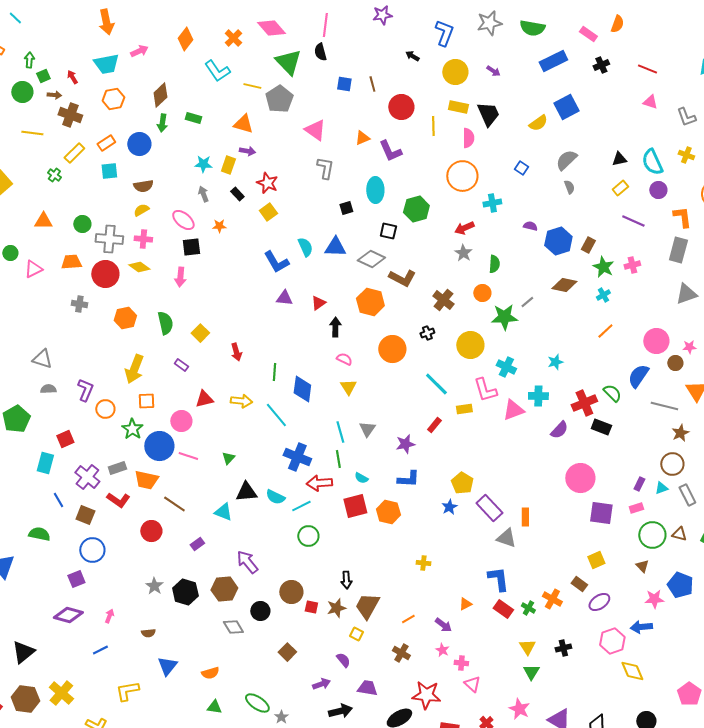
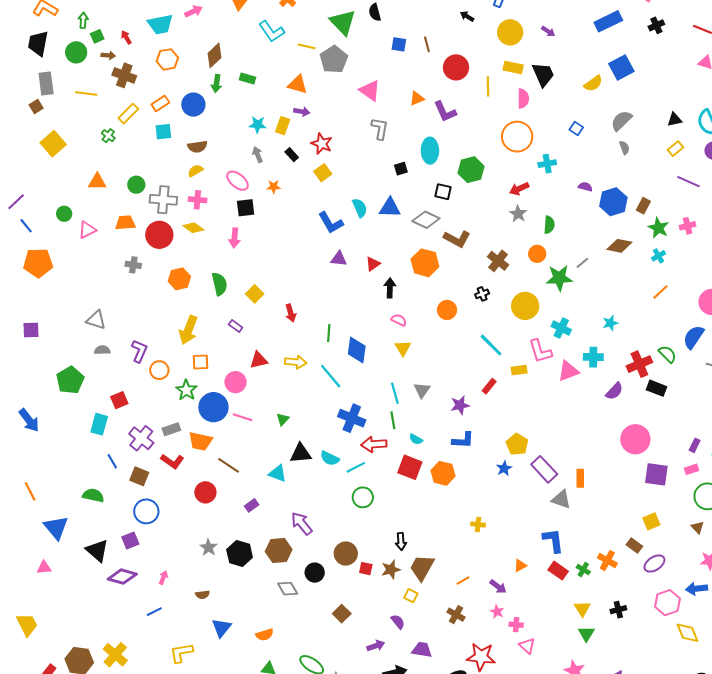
orange circle: (392, 349) -> (447, 310), size x0.7
red square: (355, 506) -> (410, 467), turned 35
black triangle: (23, 652) -> (97, 550), moved, turned -40

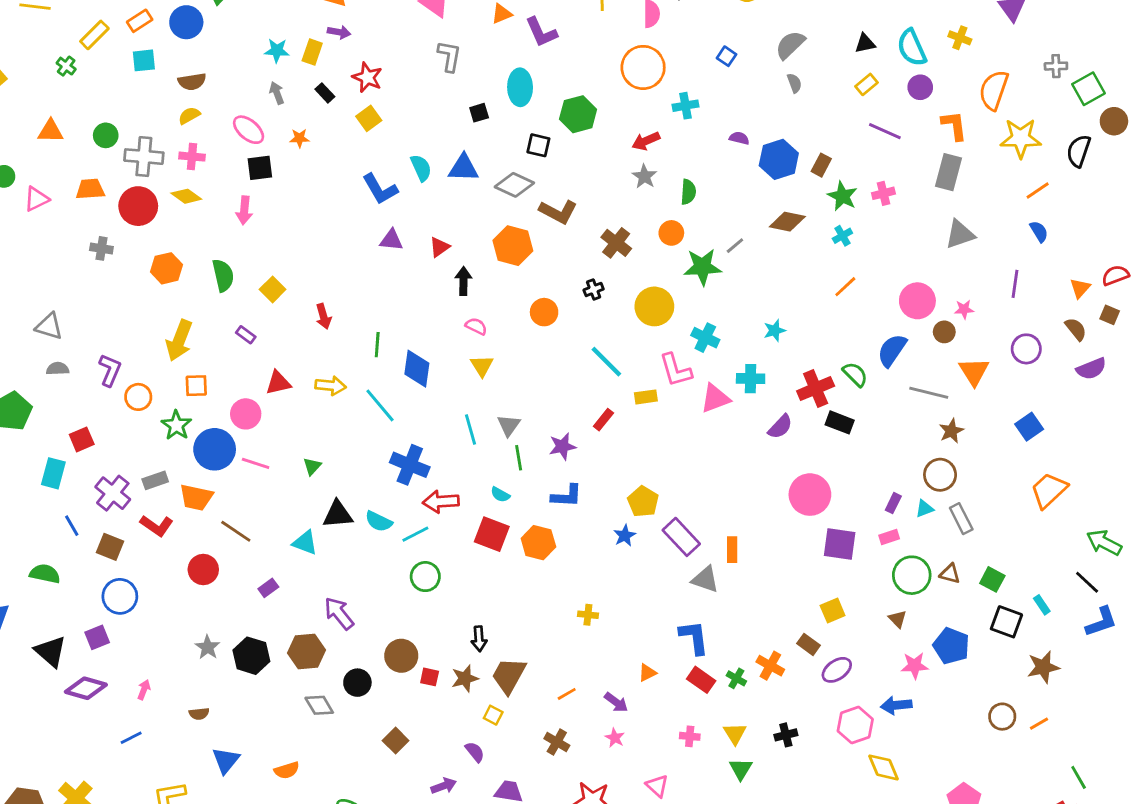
green line: (393, 420) -> (519, 458), moved
pink cross: (516, 625) -> (690, 736), moved

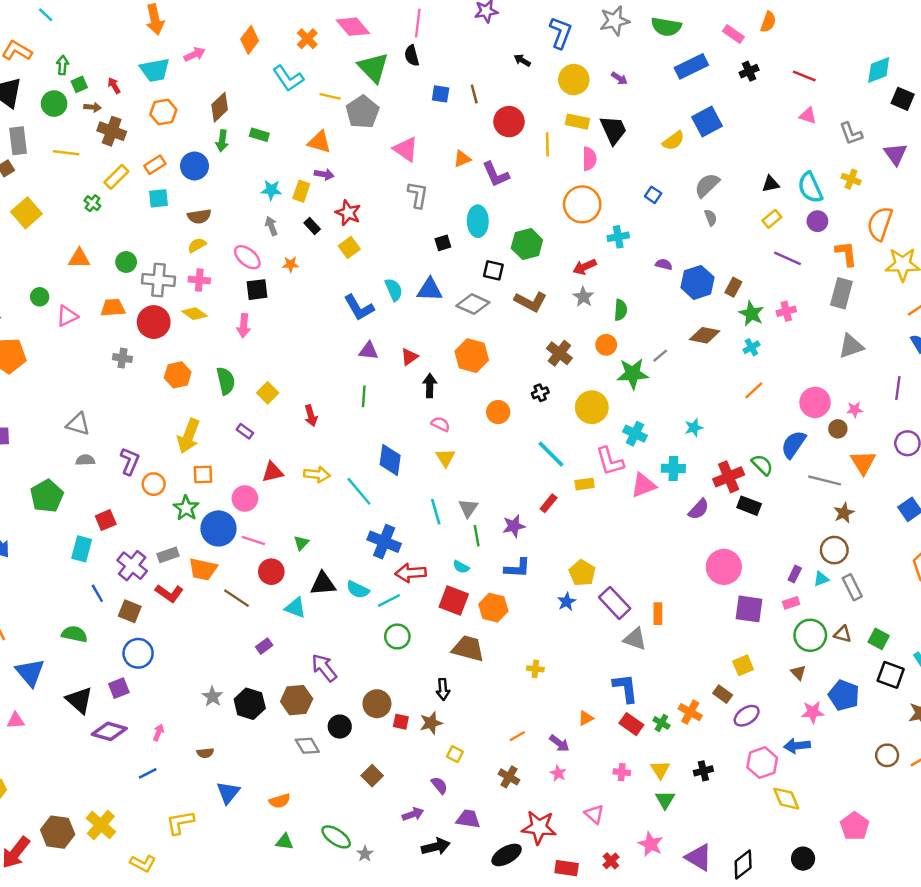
brown L-shape: (558, 212) -> (531, 302), moved
green line: (377, 345) -> (364, 396), moved
red circle: (203, 569) -> (271, 572), moved
brown trapezoid: (509, 676) -> (468, 648), moved, turned 76

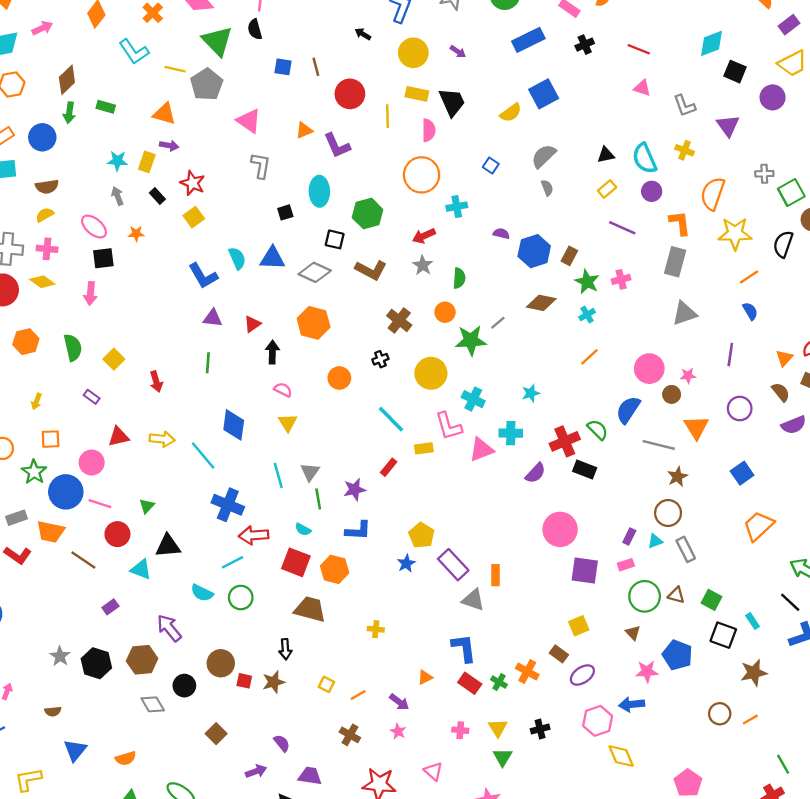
yellow arrow: (188, 436) -> (36, 401), size x0.5
cyan semicircle: (358, 590) -> (202, 593), moved
yellow square: (455, 754) -> (326, 684), moved

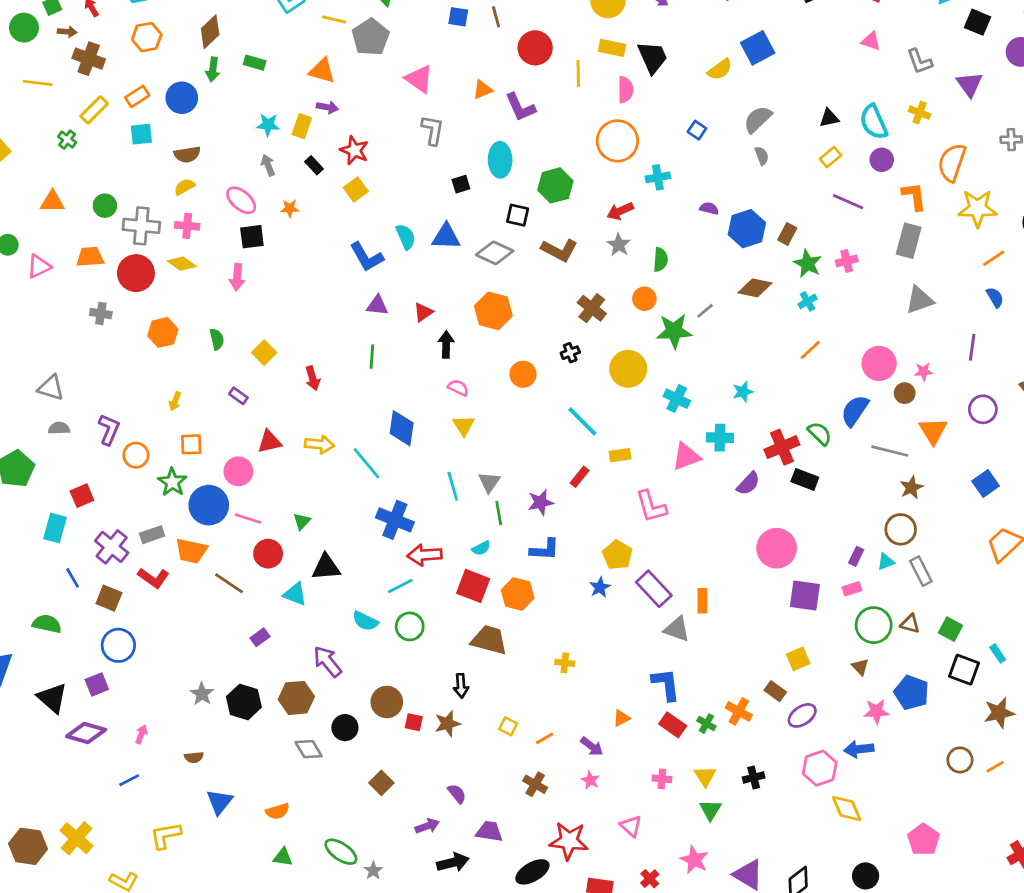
green semicircle: (73, 347) -> (217, 339), size x0.7
pink L-shape: (449, 426) -> (651, 506), moved
cyan semicircle: (303, 529) -> (481, 548), turned -56

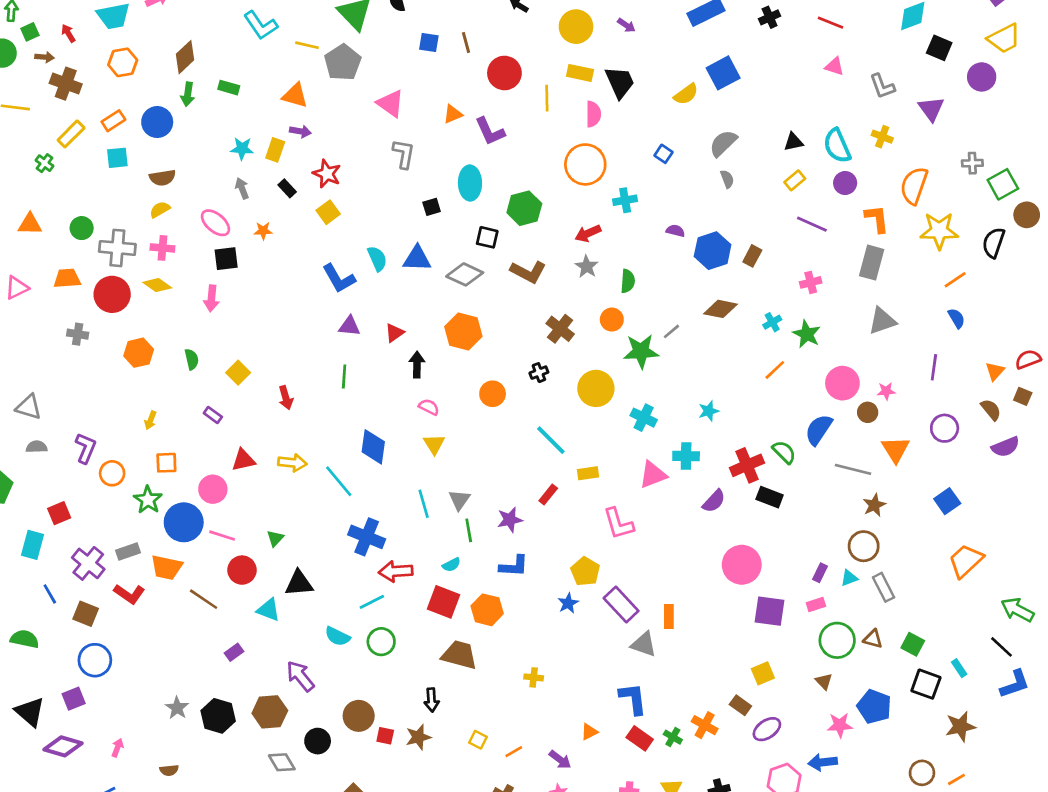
green star: (808, 264) -> (807, 334), moved

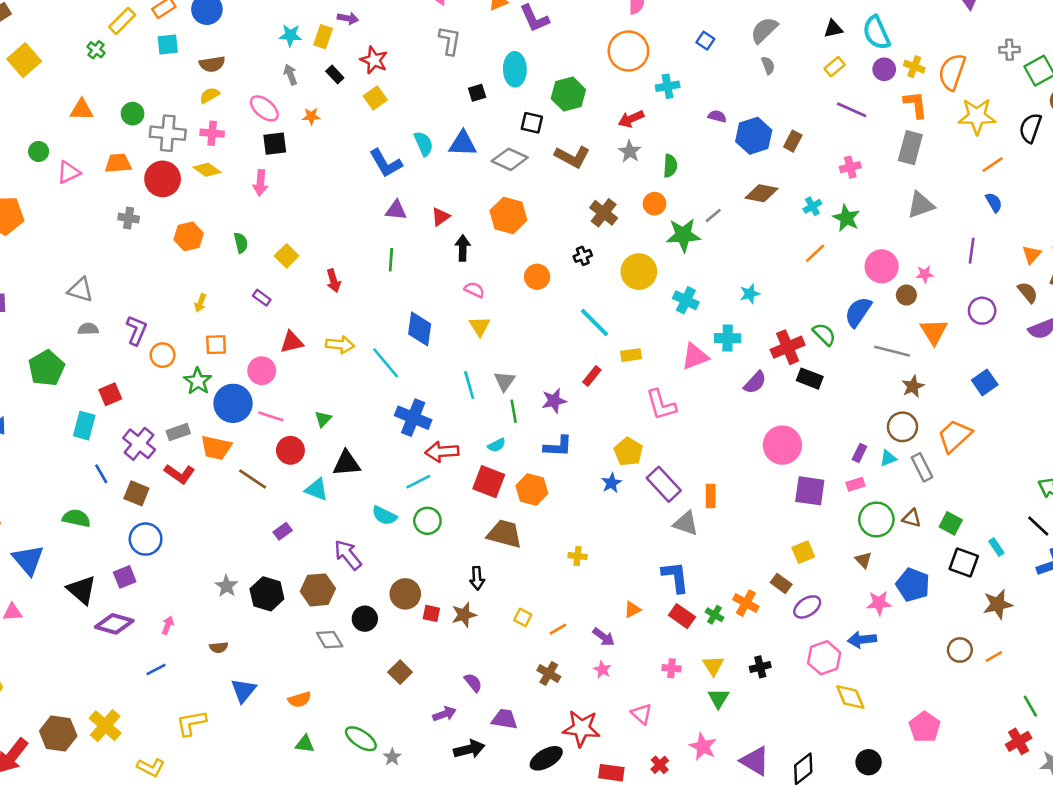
yellow cross: (882, 137) -> (914, 67), moved
orange trapezoid: (966, 561) -> (955, 436), moved

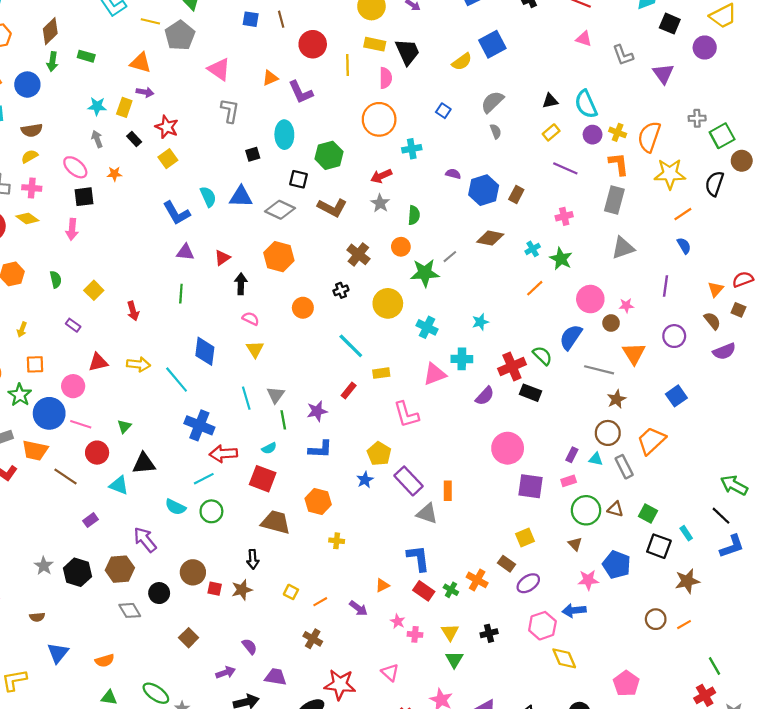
cyan triangle: (888, 458) -> (596, 459), turned 32
orange hexagon: (532, 489) -> (318, 502), moved
pink star: (602, 670) -> (398, 621), moved

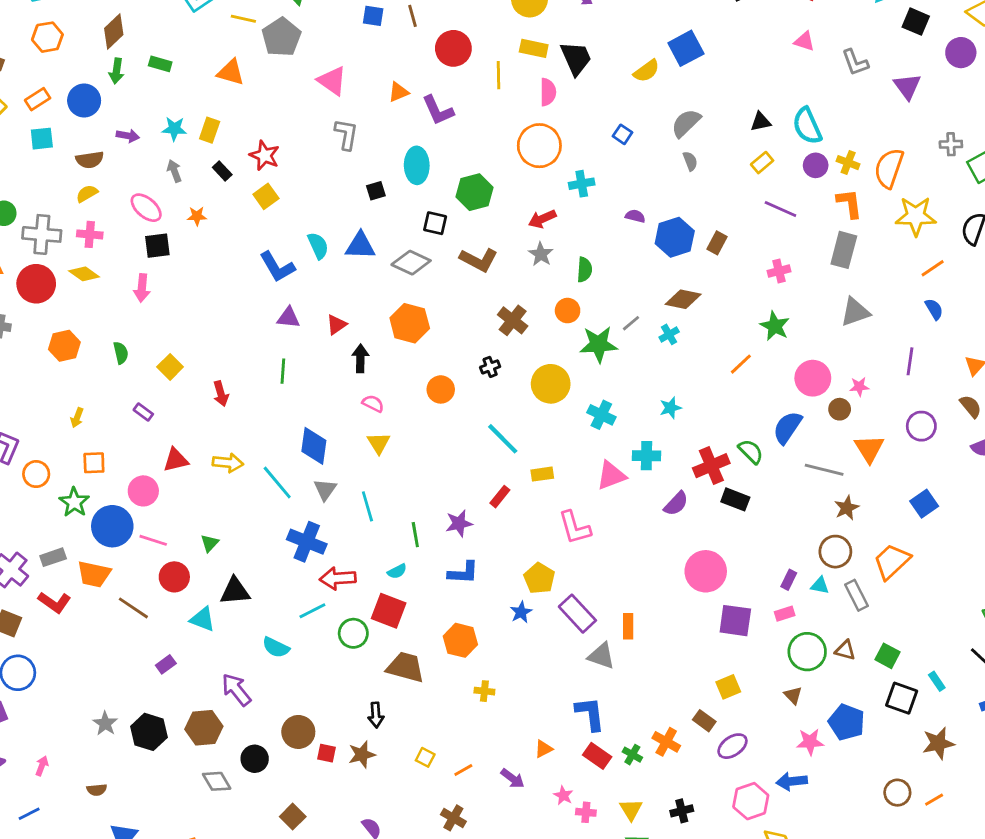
purple arrow: (145, 92) -> (128, 136), moved
cyan cross: (533, 249) -> (669, 334), moved
gray triangle: (276, 395) -> (325, 490), moved
green circle: (211, 511) -> (353, 633), moved

